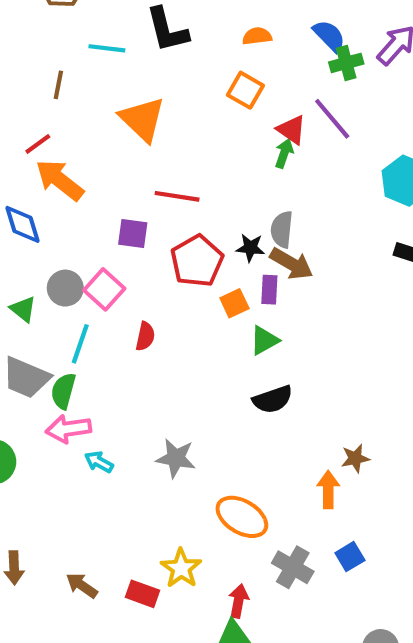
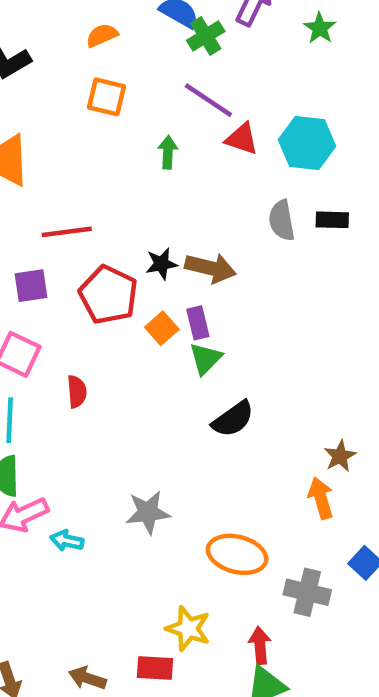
red triangle: (292, 130) -> (242, 139), moved
gray semicircle: (282, 229) -> (282, 220), moved
purple rectangle: (269, 290) -> (198, 323), moved

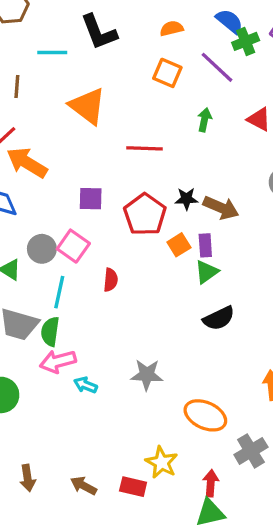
purple line: (208, 100) -> (217, 67), moved
red line: (67, 232) -> (144, 148), moved
gray cross: (307, 592) -> (251, 451), turned 36

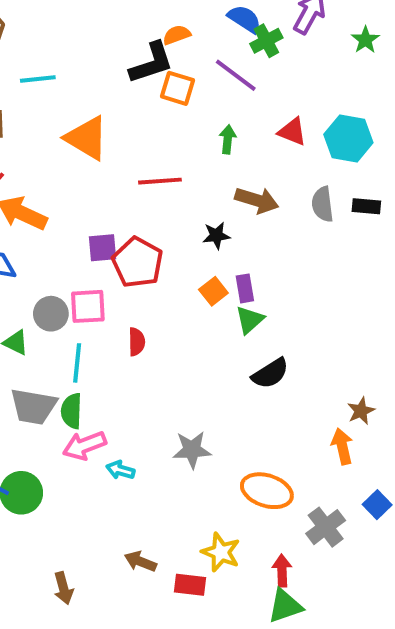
black L-shape: (99, 32) -> (151, 63), moved, turned -81
brown arrow: (221, 208) -> (257, 200), moved
red pentagon: (145, 214) -> (137, 262), moved
pink square: (73, 246) -> (88, 306), turned -32
brown arrow: (84, 486) -> (140, 561), moved

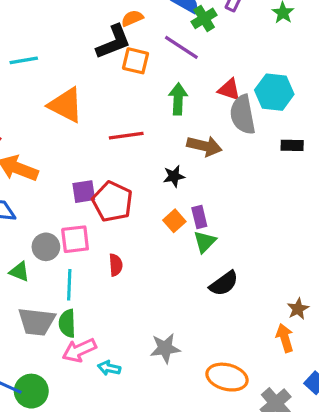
green arrow: (228, 139) -> (178, 99), size x1.4
gray semicircle: (323, 204) -> (243, 115), moved, size x1.4

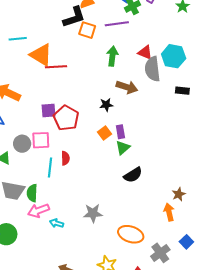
purple line: (181, 47) -> (117, 24), turned -45
cyan line: (24, 60) -> (18, 39), moved
red line: (126, 136) -> (56, 67), moved
cyan line: (69, 285) -> (50, 167), moved

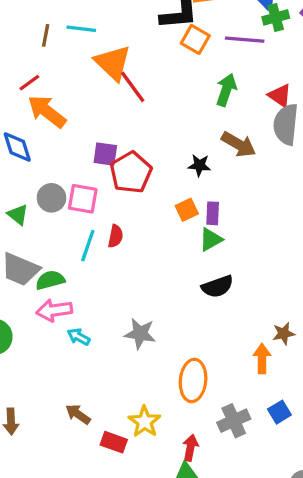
red line: (56, 67) -> (133, 87), turned 45
green semicircle: (32, 193) -> (50, 280), turned 60
orange ellipse: (131, 234) -> (193, 380), turned 65

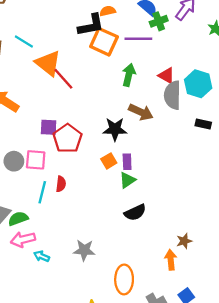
cyan line: (81, 29) -> (24, 42), turned 30
orange square: (195, 39) -> (104, 42), size x1.4
black star: (199, 165) -> (115, 129), size x1.5

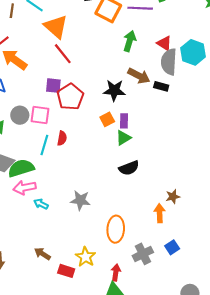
red line: (63, 79) -> (63, 54), moved
black rectangle: (203, 124) -> (161, 86), moved
green semicircle: (18, 219) -> (21, 168), size x1.4

